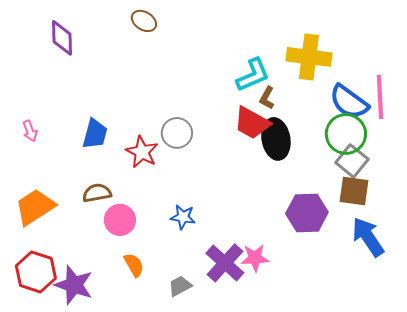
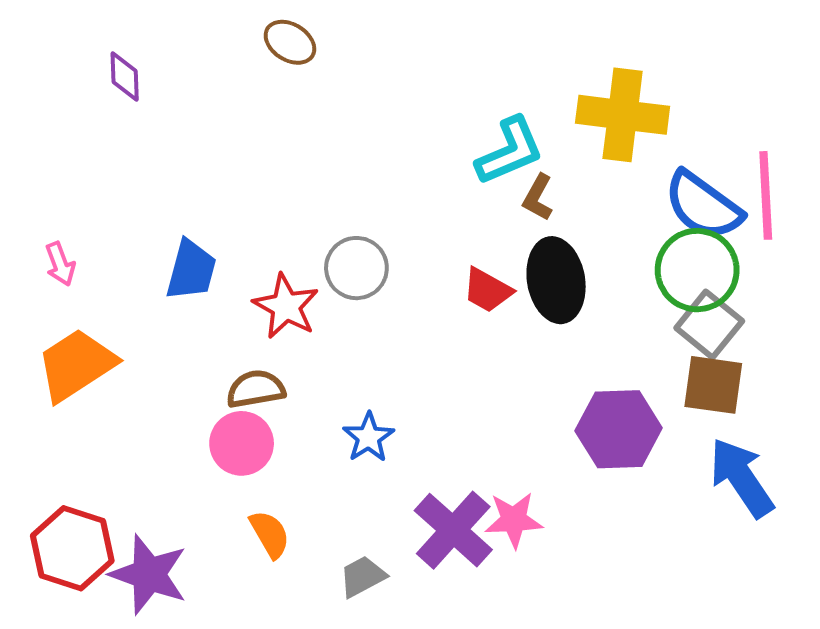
purple diamond: (62, 38) -> (125, 77), size x0.7
red trapezoid: (252, 123) -> (487, 290), moved, size x0.7
brown semicircle: (97, 193) -> (256, 389), moved
orange trapezoid: (35, 207) -> (76, 365), moved
blue star: (183, 217) -> (369, 437), turned 30

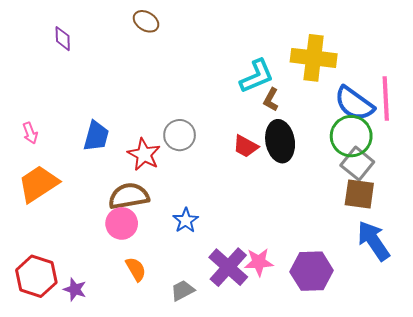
brown semicircle: (256, 389) -> (129, 196), size x1.4
purple hexagon: (619, 429) -> (312, 271), moved
purple star: (149, 574) -> (75, 289), size x0.6

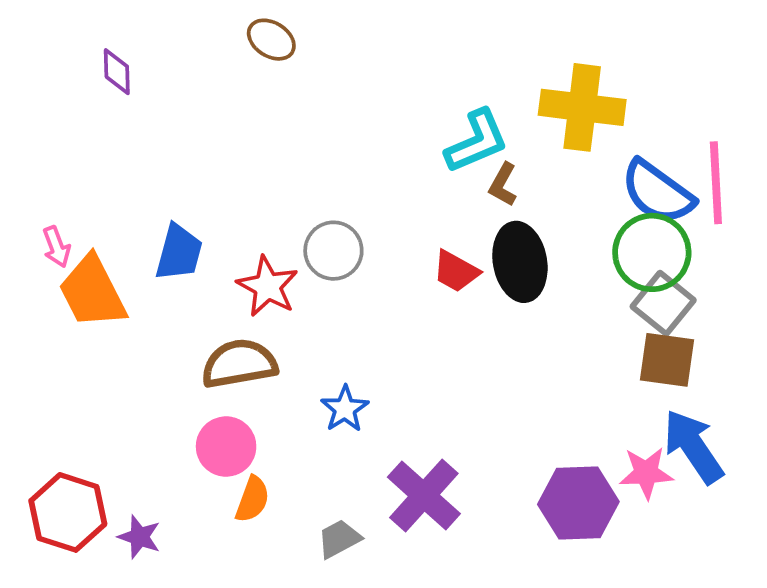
orange trapezoid: (38, 184) -> (92, 292), moved, turned -84
pink circle: (122, 223) -> (226, 447), moved
pink star: (259, 262) -> (646, 473), moved
orange semicircle: (136, 269) -> (252, 499), turned 50

